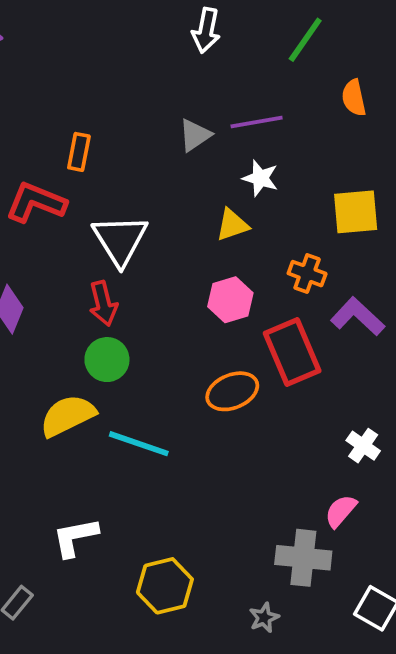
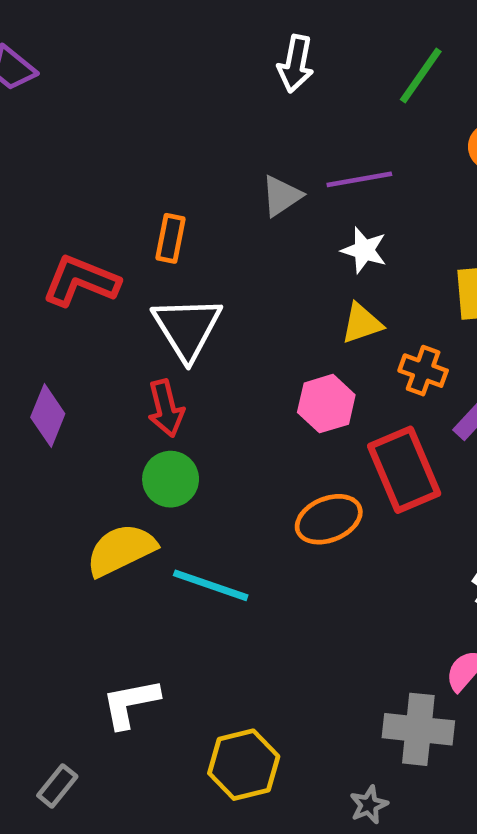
orange rectangle: (79, 152) -> (171, 238), moved
yellow triangle: (232, 225) -> (362, 323), moved

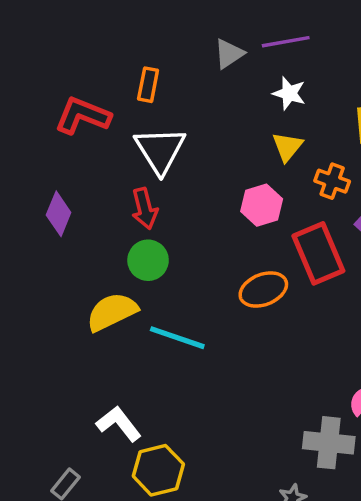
yellow triangle: (362, 323) -> (287, 147), turned -32
white L-shape: (130, 703) -> (119, 424), turned 63
yellow hexagon: (244, 765) -> (158, 470), moved

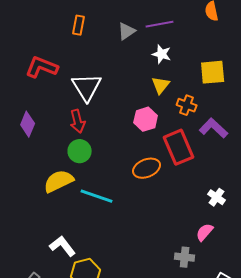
orange rectangle: (148, 85) -> (79, 25), moved
gray cross: (329, 443) -> (185, 257), size x0.7

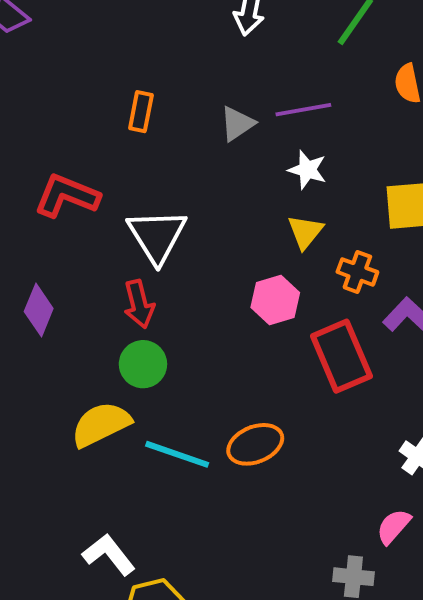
orange ellipse: (147, 168) -> (255, 444), moved

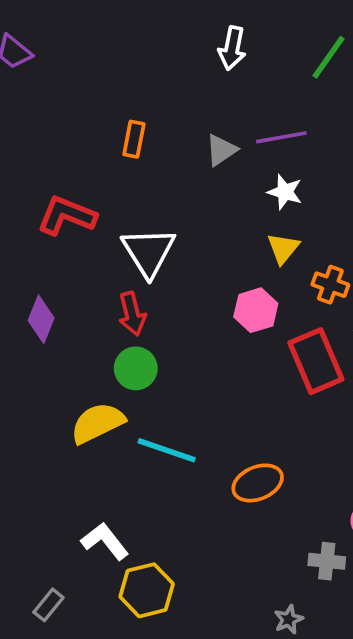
orange ellipse: (255, 444) -> (258, 483), moved

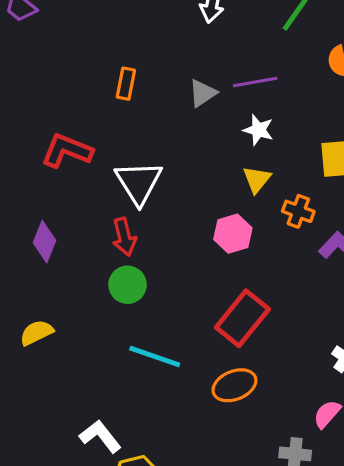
red rectangle: (316, 361) -> (242, 318), moved, turned 62
yellow semicircle: (98, 423) -> (37, 333), moved, size x0.7

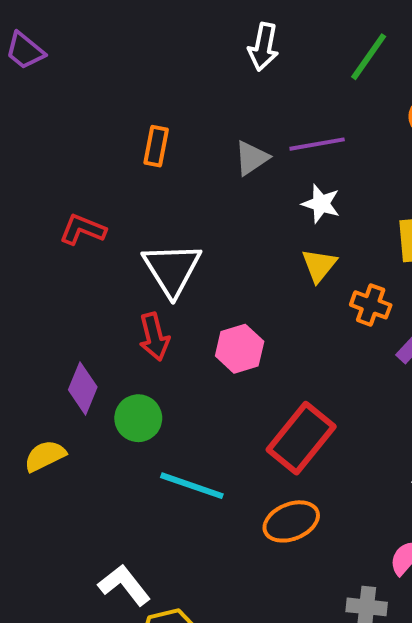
red L-shape: (67, 151) -> (83, 230), size x0.7
pink hexagon: (233, 234) -> (240, 349), moved
purple diamond: (45, 242) -> (83, 388), moved
green circle: (128, 285) -> (138, 418), moved

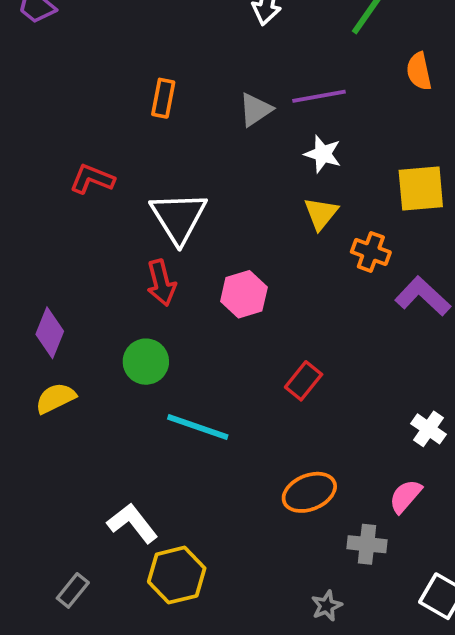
purple diamond: (83, 388) -> (50, 333), moved
red rectangle: (301, 438) -> (304, 381), size x0.6
orange ellipse: (291, 521) -> (309, 492), moved

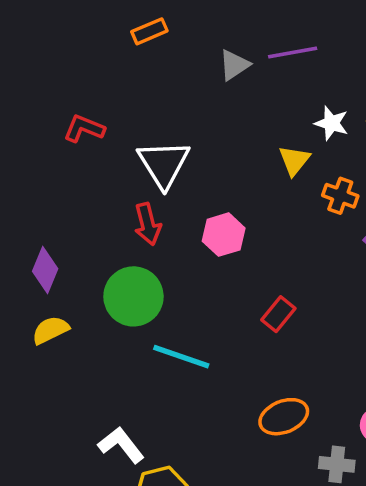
orange rectangle: (163, 98) -> (149, 31), moved, turned 56
white star: (323, 154) -> (331, 123), moved
green circle: (146, 362) -> (133, 296), size x1.4

